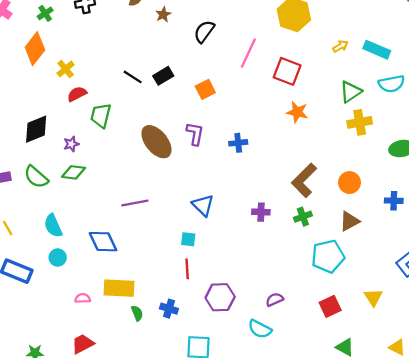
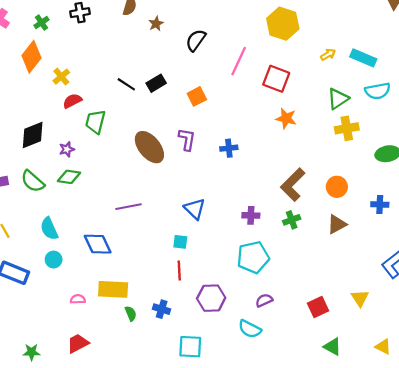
cyan pentagon: (328, 256) -> (253, 257), moved

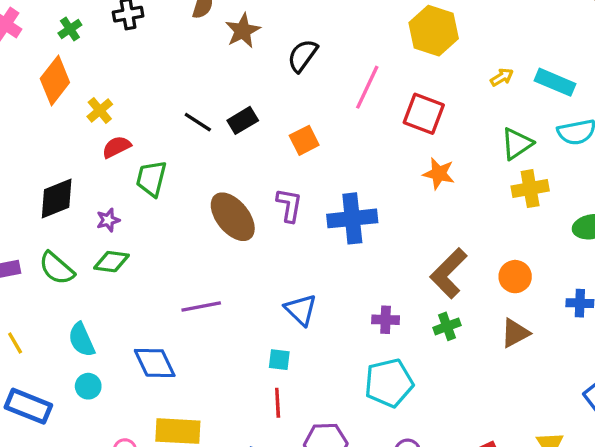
brown star: (156, 24) -> (243, 31), size x1.5
blue cross: (229, 148) -> (352, 218), size x1.8

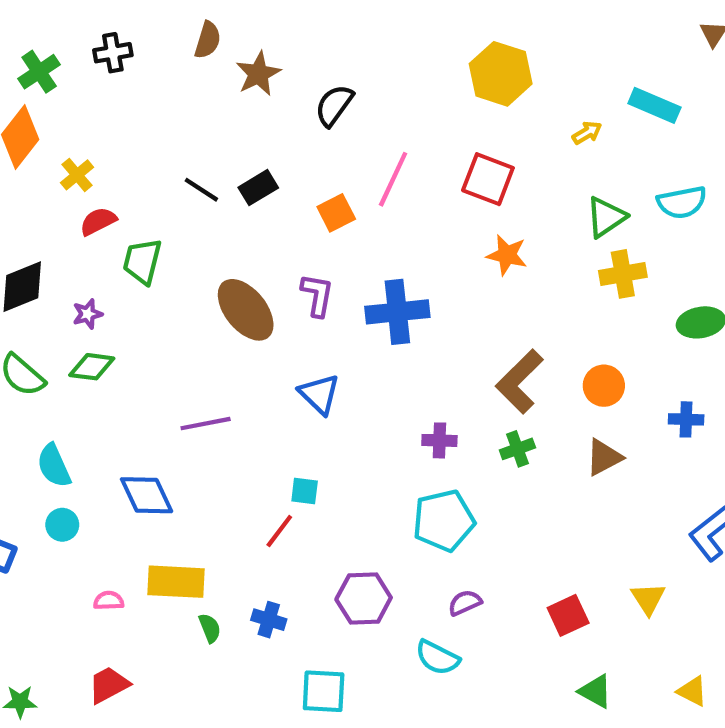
green cross: (70, 29) -> (39, 72), size x1.4
cyan rectangle: (555, 82) -> (654, 105), moved
pink line: (367, 87) -> (393, 179), moved
blue triangle: (301, 310) -> (319, 394), moved
red line: (278, 403) -> (279, 531), moved, turned 40

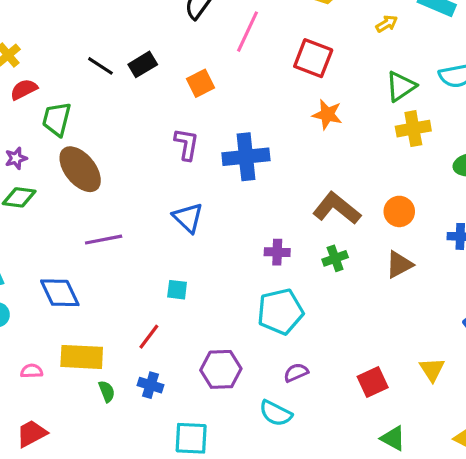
pink line: (393, 179) -> (247, 32), moved
brown ellipse: (246, 310) -> (80, 169), moved
brown L-shape: (520, 381) -> (337, 208), turned 84
red line: (279, 531) -> (149, 337), moved

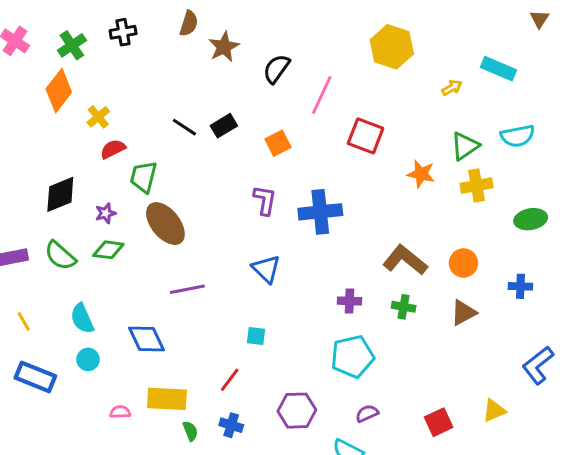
red square: (313, 58) -> (366, 136), moved
orange star: (327, 114) -> (421, 174), moved
green cross: (335, 258) -> (404, 307), turned 30
yellow triangle: (432, 369) -> (494, 411), turned 40

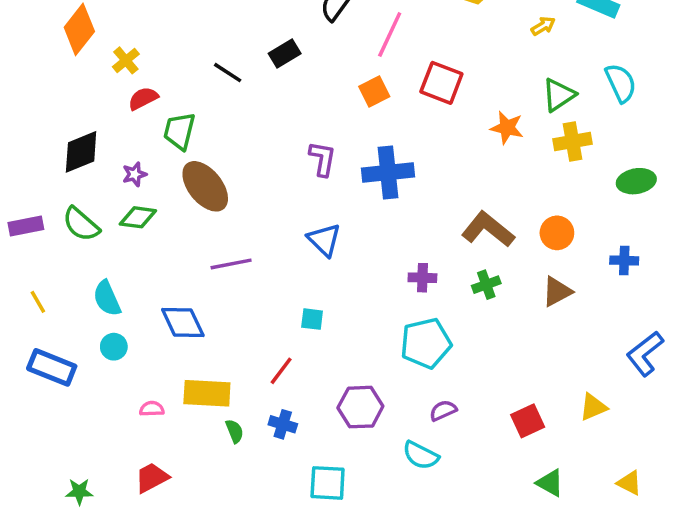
black rectangle: (224, 126) -> (285, 54), moved
cyan semicircle: (517, 136) -> (621, 83), turned -104
orange square: (278, 143) -> (374, 91), moved
green cross: (404, 307) -> (486, 285), turned -30

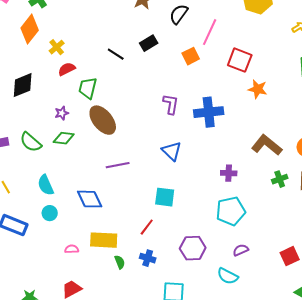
orange square: (374, 91) -> (191, 56), moved
orange star: (507, 128) -> (258, 89), moved
black diamond: (81, 152) -> (23, 85), moved
green cross: (486, 285) -> (280, 179), moved
cyan square: (312, 319) -> (165, 197), size x1.5

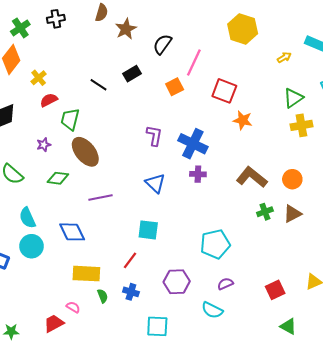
blue cross: (209, 112) -> (193, 144), turned 32
green diamond: (64, 138) -> (58, 178), moved
purple cross: (229, 173) -> (198, 174), moved
cyan circle: (50, 213) -> (31, 246), size x1.5
pink semicircle: (72, 249) -> (73, 307), moved, turned 32

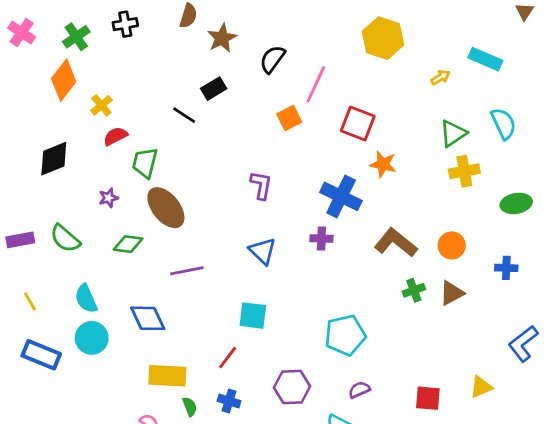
black rectangle: (132, 74) -> (214, 89), moved
blue cross: (193, 144) -> (341, 196), moved
red square: (275, 290) -> (428, 398), turned 30

